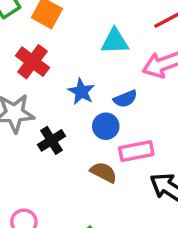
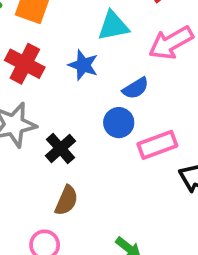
blue star: (81, 92) -> (83, 65), moved
brown semicircle: (104, 172) -> (66, 200), moved, turned 96

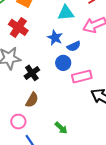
blue star: (83, 65) -> (55, 38), moved

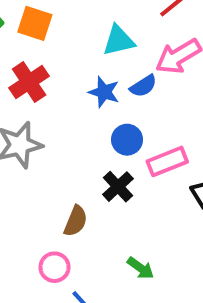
red cross: (18, 27) -> (29, 82), turned 30
blue semicircle: (74, 46) -> (143, 86), moved
black cross: (32, 73) -> (118, 187), moved

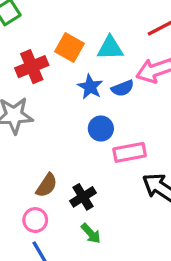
orange square: (35, 23) -> (69, 47), moved
black cross: (118, 187) -> (83, 197), moved
pink circle: (55, 267) -> (35, 220), moved

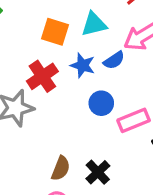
red cross: (32, 67) -> (42, 76), moved

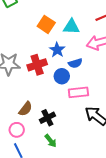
blue semicircle: (114, 60) -> (75, 63), moved
red cross: (42, 76) -> (37, 65), moved

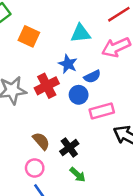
orange square: (46, 24) -> (29, 36), moved
brown semicircle: (25, 109) -> (41, 141), turned -70

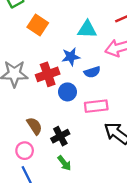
blue star: (68, 64) -> (71, 57), turned 30
blue circle: (79, 95) -> (67, 92), moved

